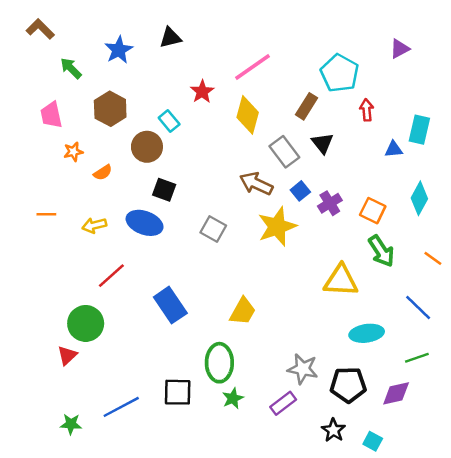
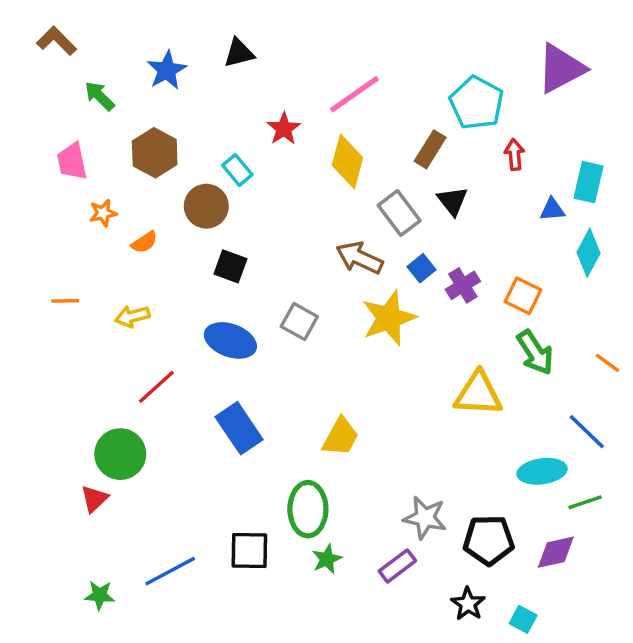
purple triangle: (400, 49) -> (561, 68), size x1.8
cyan diamond: (419, 198) -> (588, 253), moved
blue ellipse: (145, 223) -> (230, 340), moved
cyan ellipse: (367, 333) -> (542, 471), moved

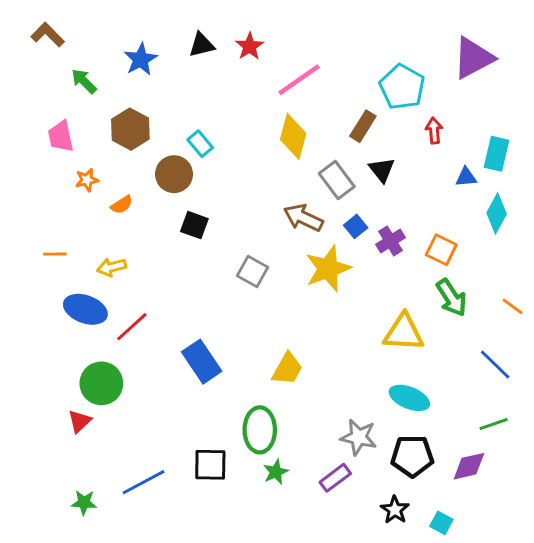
red star: (284, 129) -> (250, 46), moved
blue ellipse: (230, 340) -> (85, 309), moved
cyan ellipse: (542, 471) -> (409, 398), moved, turned 30

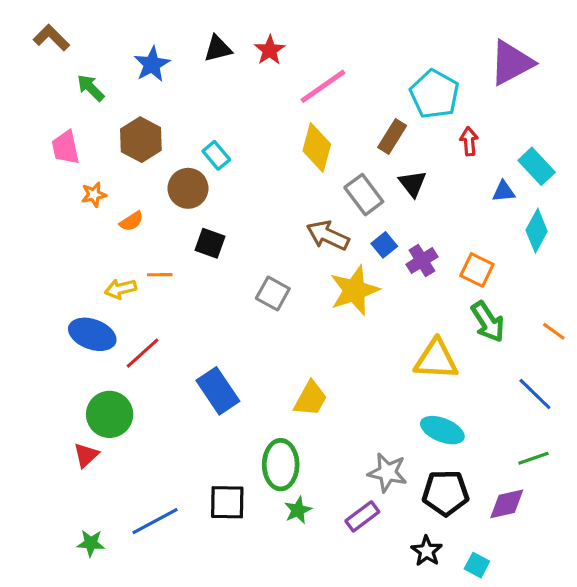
cyan rectangle: (497, 154) -> (537, 166), turned -56
orange line: (55, 254) -> (160, 275), moved

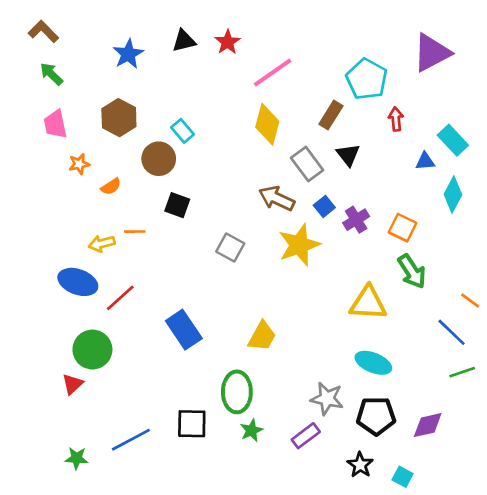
green arrow: (91, 88) -> (51, 74), moved
orange line: (554, 331) -> (470, 301), moved
green line: (533, 458) -> (462, 372), moved

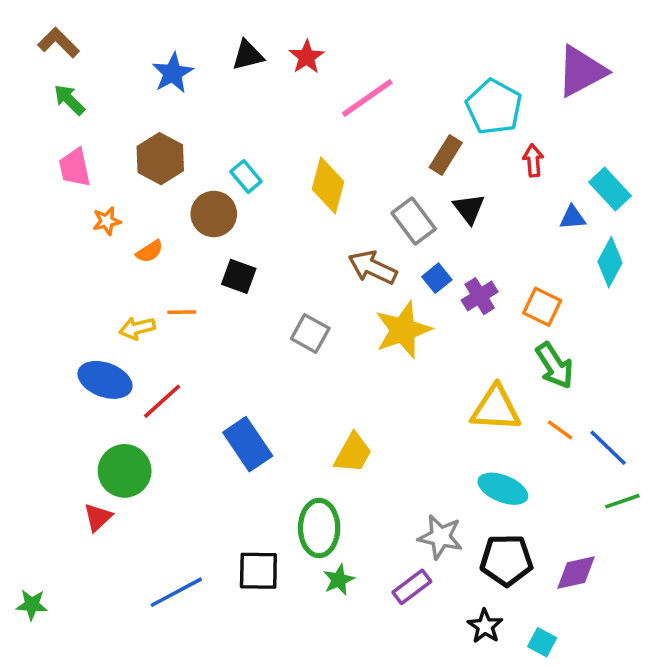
yellow diamond: (267, 124) -> (328, 185), moved
orange line: (470, 301) -> (560, 430), moved
green star: (77, 458) -> (32, 605), moved

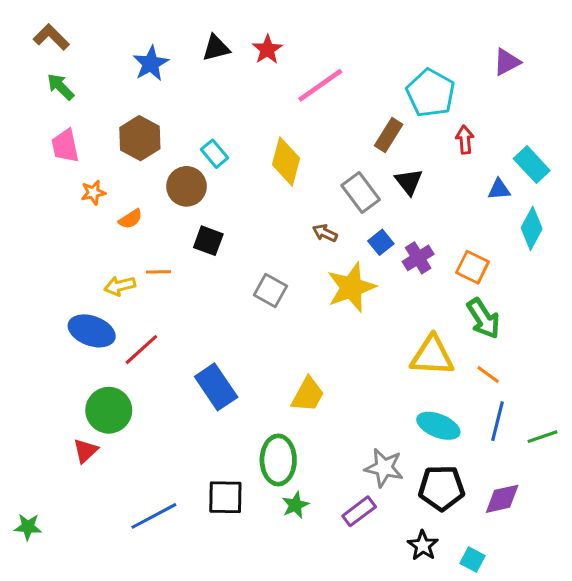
purple triangle: (581, 71) -> (507, 62), size x0.6
brown arrow: (373, 267) -> (325, 233), size x0.6
blue line: (608, 448) -> (497, 421), moved, turned 60

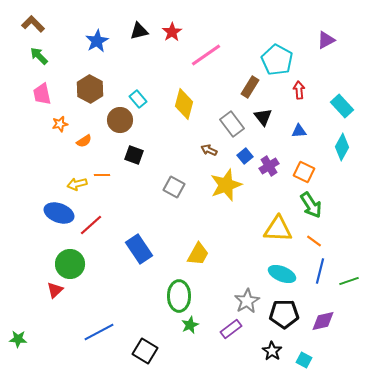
blue triangle: (499, 189) -> (299, 131), moved
gray star: (384, 468) -> (247, 301), turned 30
black square: (225, 497) -> (145, 351), moved, turned 30

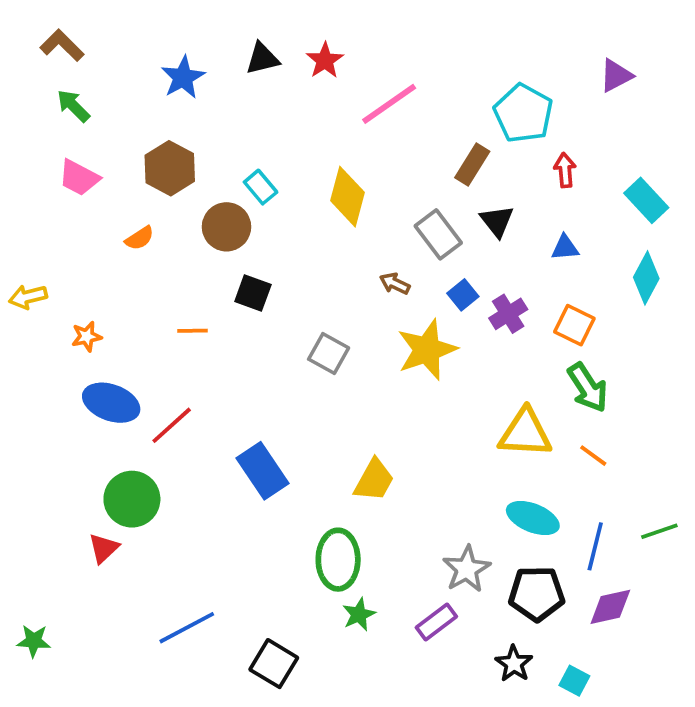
pink trapezoid: (42, 94) -> (79, 178), turned -50
orange star: (60, 124) -> (87, 336), moved
orange semicircle: (84, 141) -> (140, 238), moved
yellow arrow: (77, 184) -> (28, 297), moved
blue line: (320, 271) -> (595, 546), moved

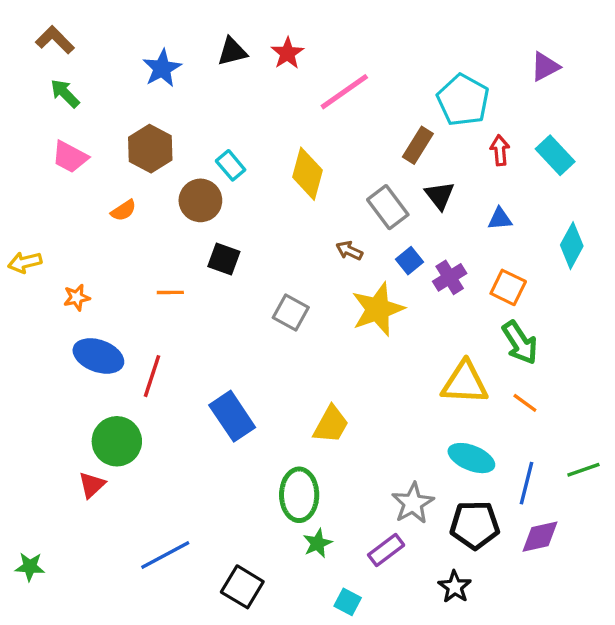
cyan rectangle: (646, 200) -> (555, 155), moved
red line: (172, 425) -> (152, 376), turned -30
cyan square: (574, 681) -> (348, 602), moved

